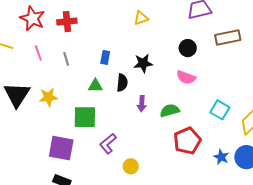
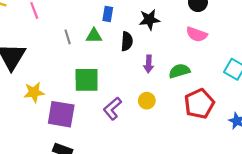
gray line: (66, 59) -> (68, 37), moved
green triangle: (95, 86) -> (94, 36), moved
yellow star: (48, 97) -> (34, 92), moved
yellow circle: (131, 166) -> (147, 101), moved

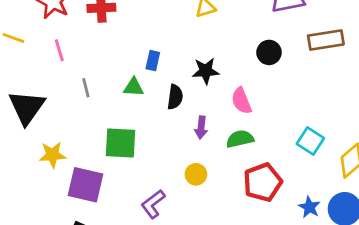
pink semicircle: (197, 34) -> (241, 101), moved, turned 45
gray line: (68, 37) -> (86, 88), moved
purple L-shape: (112, 109) -> (153, 204), moved

